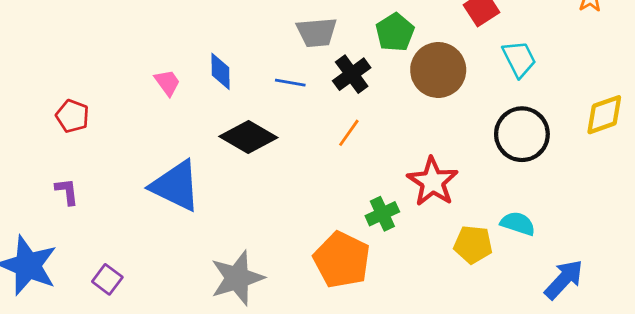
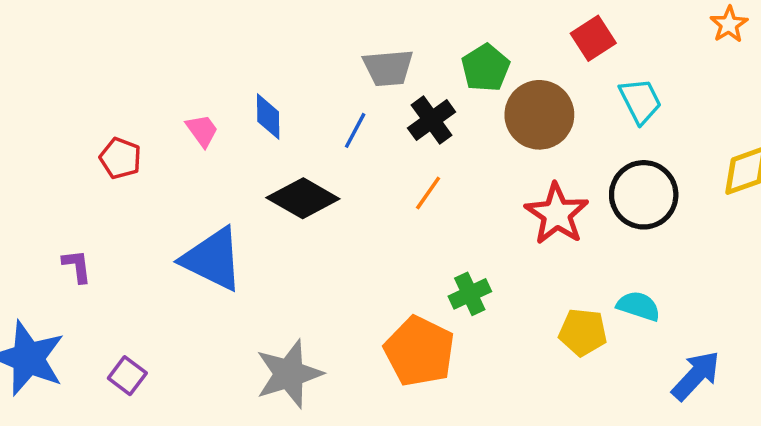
blue line: (290, 83) -> (355, 130), turned -72
red pentagon: (72, 116) -> (120, 158), moved
red star: (433, 182) -> (557, 214), moved

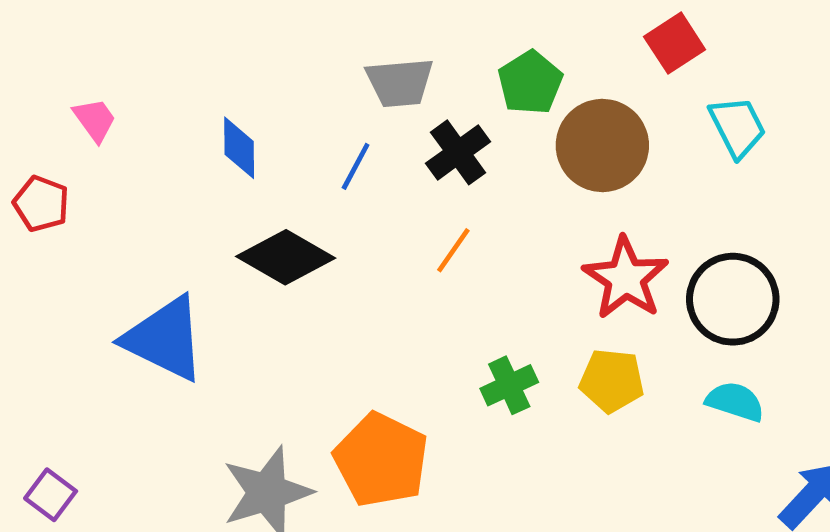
pink trapezoid: (202, 130) -> (95, 120), moved
black circle: (644, 195) -> (733, 299), moved
yellow pentagon: (583, 332) -> (612, 381), moved
orange pentagon: (419, 351) -> (381, 460), moved

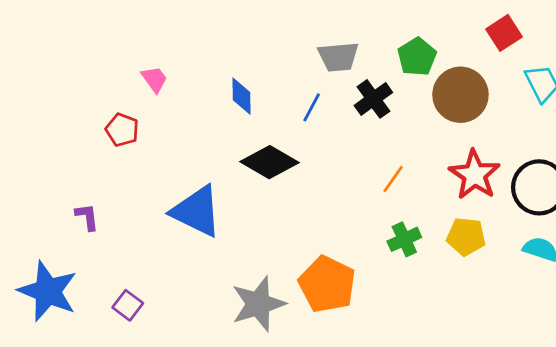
orange line: (453, 250) -> (393, 179), moved

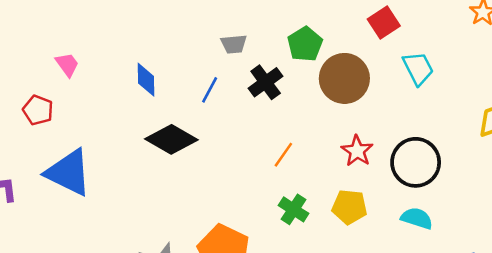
gray trapezoid: (338, 57) -> (234, 44), size x0.7
red star: (475, 175) -> (357, 151), size x0.7
blue triangle: (197, 211) -> (68, 173), moved
green cross: (404, 239) -> (294, 209), turned -32

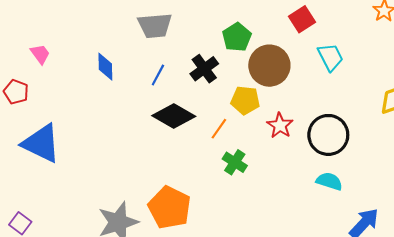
gray trapezoid: (234, 44) -> (155, 26), moved, size x1.6
black diamond: (171, 139) -> (174, 116), moved
yellow pentagon: (349, 207) -> (245, 100), moved
green cross: (294, 209) -> (235, 162), moved

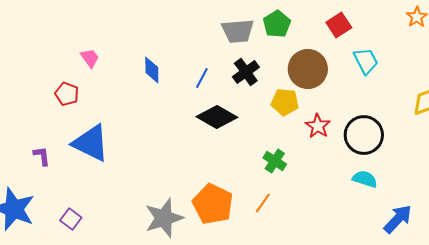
gray trapezoid: (155, 26) -> (238, 31), moved
green pentagon: (237, 37) -> (277, 24), moved
orange line: (219, 129) -> (263, 203), moved

